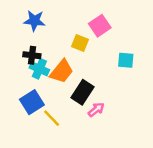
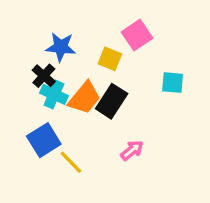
blue star: (34, 21) -> (61, 47), moved
black cross: (32, 55) -> (44, 76), turned 35
black rectangle: (83, 92) -> (112, 101), moved

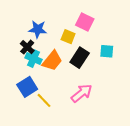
pink square: (137, 35) -> (85, 22), turned -30
black rectangle: (112, 101) -> (80, 58), moved
pink arrow: (132, 150) -> (82, 93), size x1.5

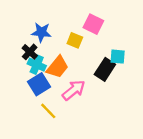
black rectangle: (80, 58) -> (105, 69), moved
blue square: (27, 87) -> (39, 84), moved
pink arrow: (82, 93) -> (74, 90), moved

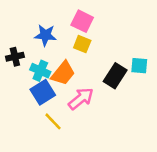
pink square: (93, 24) -> (82, 21), moved
black cross: (30, 52) -> (15, 57), moved, turned 35
cyan square: (118, 57) -> (139, 66), moved

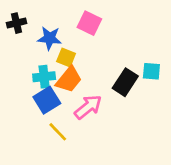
yellow square: (82, 44) -> (66, 57), moved
black cross: (15, 57) -> (17, 23), moved
cyan cross: (40, 71) -> (44, 77), turned -30

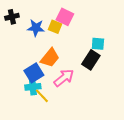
yellow square: (66, 57) -> (55, 27), moved
cyan square: (151, 71) -> (98, 44), moved
cyan cross: (44, 77) -> (33, 87), moved

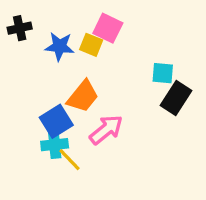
black rectangle: (91, 60) -> (176, 98), moved

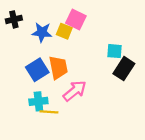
orange trapezoid: (83, 96) -> (58, 67), turned -50
blue square: (56, 121) -> (37, 70), moved
yellow line: (70, 160) -> (49, 112), turned -42

